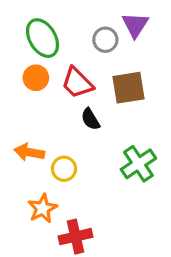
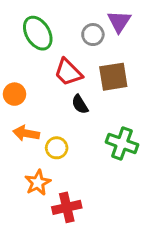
orange circle: (36, 78) -> (15, 94), moved
green cross: (138, 164) -> (122, 143), turned -36

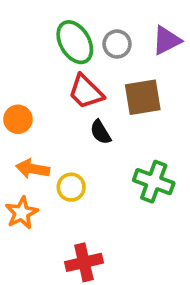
purple triangle: (119, 21) -> (167, 40), moved, turned 30
green ellipse: (38, 33) -> (75, 42), moved
orange star: (38, 183) -> (22, 213), moved

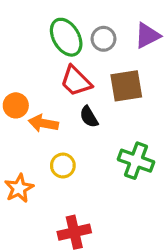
orange arrow: (33, 169) -> (43, 123), moved

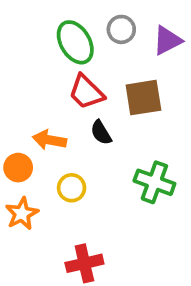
gray circle: (103, 39) -> (121, 29), moved
orange circle: (16, 105) -> (18, 168), moved

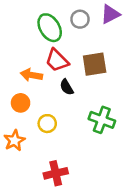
purple triangle: (167, 40) -> (110, 14), moved
orange arrow: (49, 140) -> (31, 75), moved
orange circle: (18, 168) -> (21, 103), moved

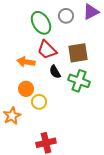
orange circle: (21, 103) -> (26, 89), moved
green cross: (102, 120) -> (79, 81), moved

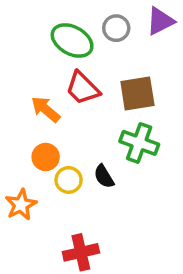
green ellipse: (41, 23) -> (72, 40), turned -30
orange arrow: (26, 62) -> (46, 109), turned 30
black semicircle: (55, 72) -> (104, 176), moved

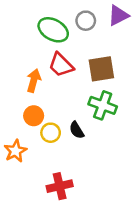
orange arrow: (46, 109) -> (34, 81), turned 65

